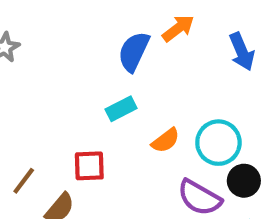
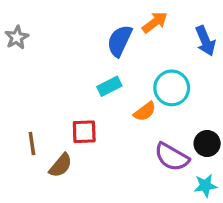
cyan circle: (218, 143) -> (172, 88), moved
brown line: (24, 181) -> (32, 143), turned -45

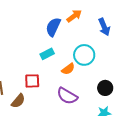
purple semicircle: (172, 157) -> (67, 96), moved

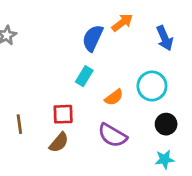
cyan rectangle: (47, 54) -> (84, 76), turned -32
cyan circle: (84, 55) -> (152, 86), moved
brown semicircle: (18, 101) -> (59, 142), moved

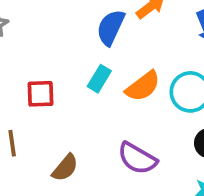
orange semicircle: (114, 97) -> (143, 86), moved, size x1.4
red square: (63, 114) -> (40, 94), moved

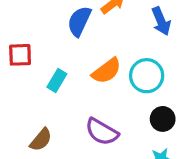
cyan rectangle: (99, 79) -> (57, 80), moved
red square: (40, 94) -> (20, 55), moved

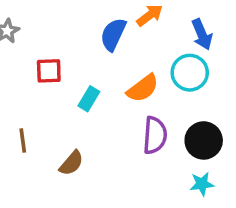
cyan circle: (147, 76) -> (190, 73), moved
black circle: (163, 119) -> (204, 140), size x1.4
purple semicircle: (102, 132) -> (155, 135), moved, turned -116

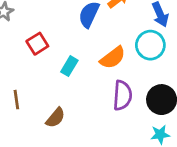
red square: (49, 71) -> (37, 44), turned -30

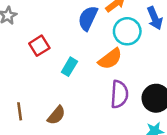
cyan circle: (150, 45) -> (127, 31), moved
brown line: (16, 100) -> (20, 111), moved

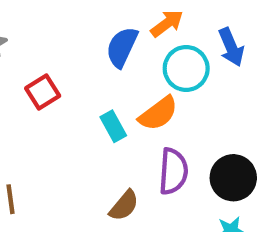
cyan rectangle: (69, 67) -> (113, 126), moved, turned -60
brown semicircle: (56, 115) -> (124, 206), moved

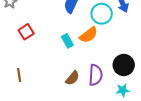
red square: (43, 92) -> (26, 32), moved
purple semicircle: (173, 171) -> (96, 75), moved

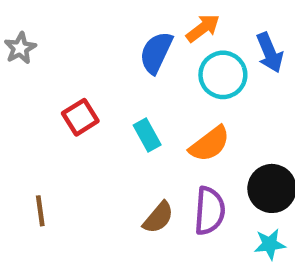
red square: (26, 32) -> (80, 117), moved
orange semicircle: (89, 35) -> (210, 144), moved

